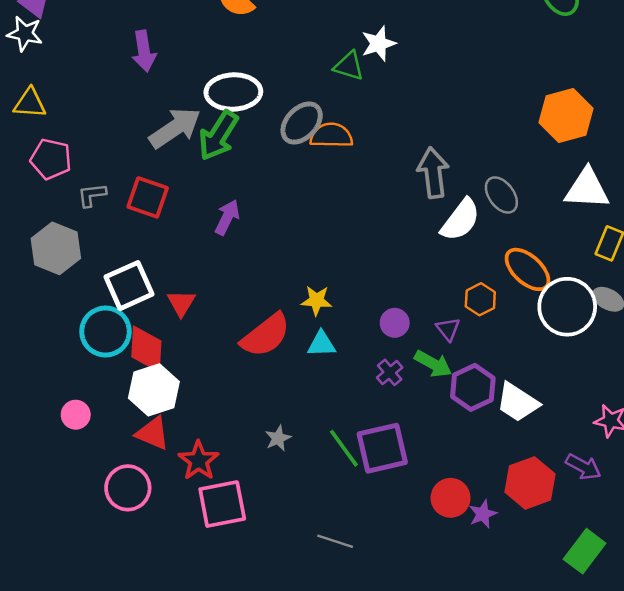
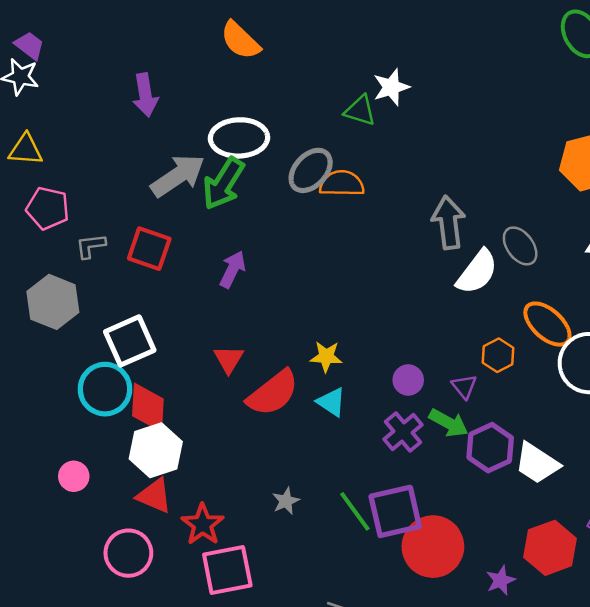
red triangle: (181, 303) -> (229, 359), moved
cyan triangle: (321, 344) -> (331, 402), turned 36
purple cross: (390, 372) -> (403, 432), size x1.4
red circle: (451, 498) -> (433, 547), moved, size x1.5

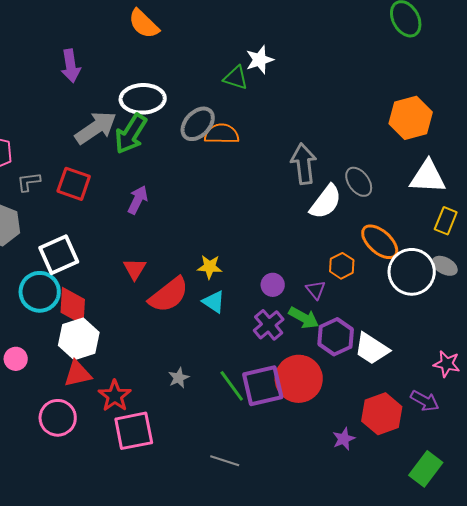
red triangle: (154, 496) -> (78, 374), turned -36
red circle: (433, 547) -> (299, 379), moved

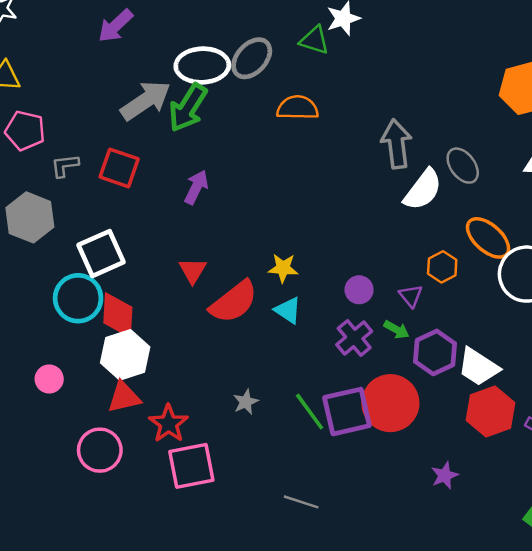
purple arrow: (71, 66) -> (115, 26), turned 56
gray ellipse: (198, 124) -> (252, 58), moved
green arrow: (304, 318) -> (396, 330), size x0.7
red hexagon: (382, 414) -> (490, 412), moved

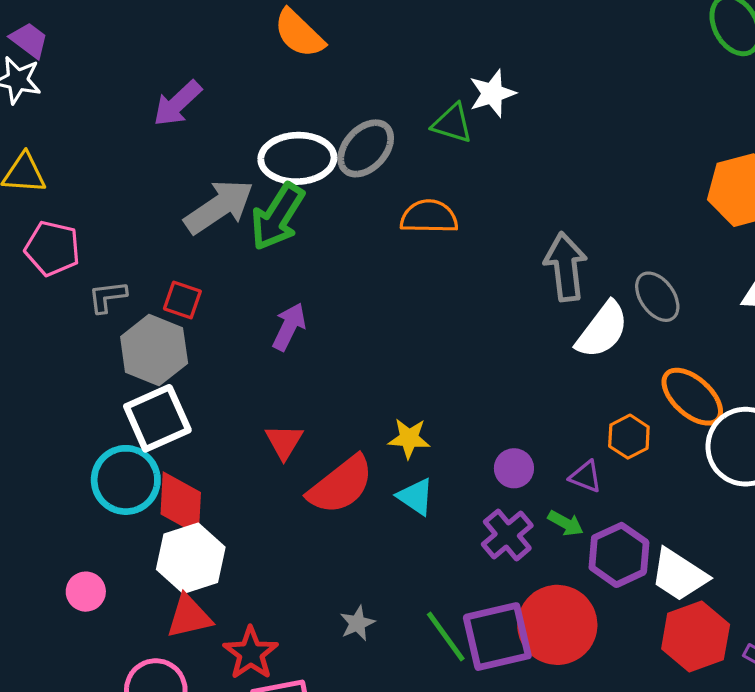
red square: (119, 168) -> (182, 300), size x0.7
gray hexagon: (30, 217) -> (154, 350), moved
purple triangle: (411, 296) -> (586, 477), turned -30

